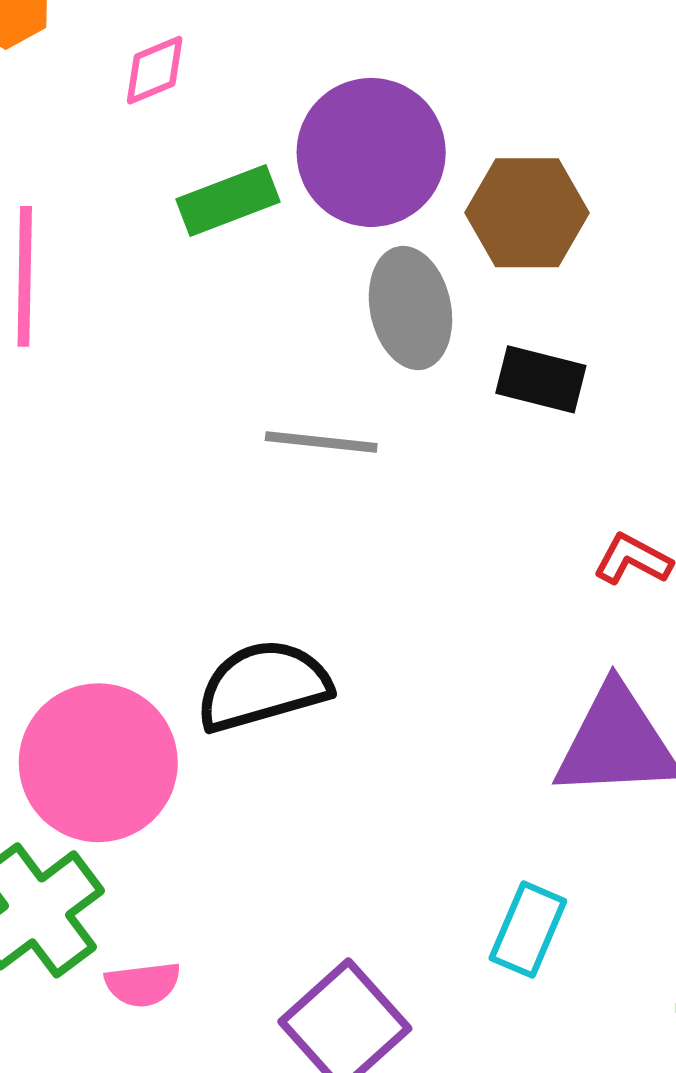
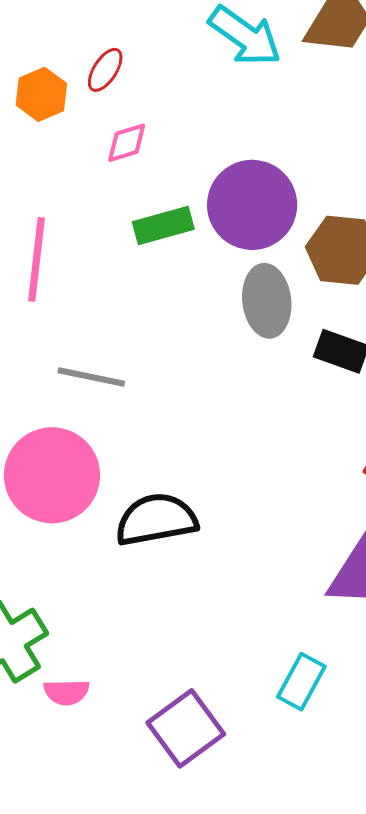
gray line: (321, 442) -> (91, 377), moved
pink circle: (98, 763) -> (52, 475), moved

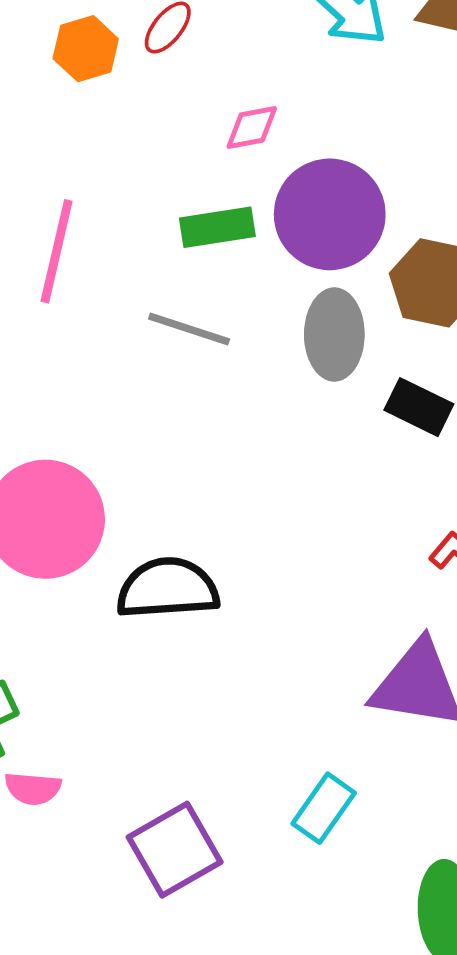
pink diamond: (127, 143) -> (252, 128), moved
gray line: (91, 377) -> (189, 329), moved

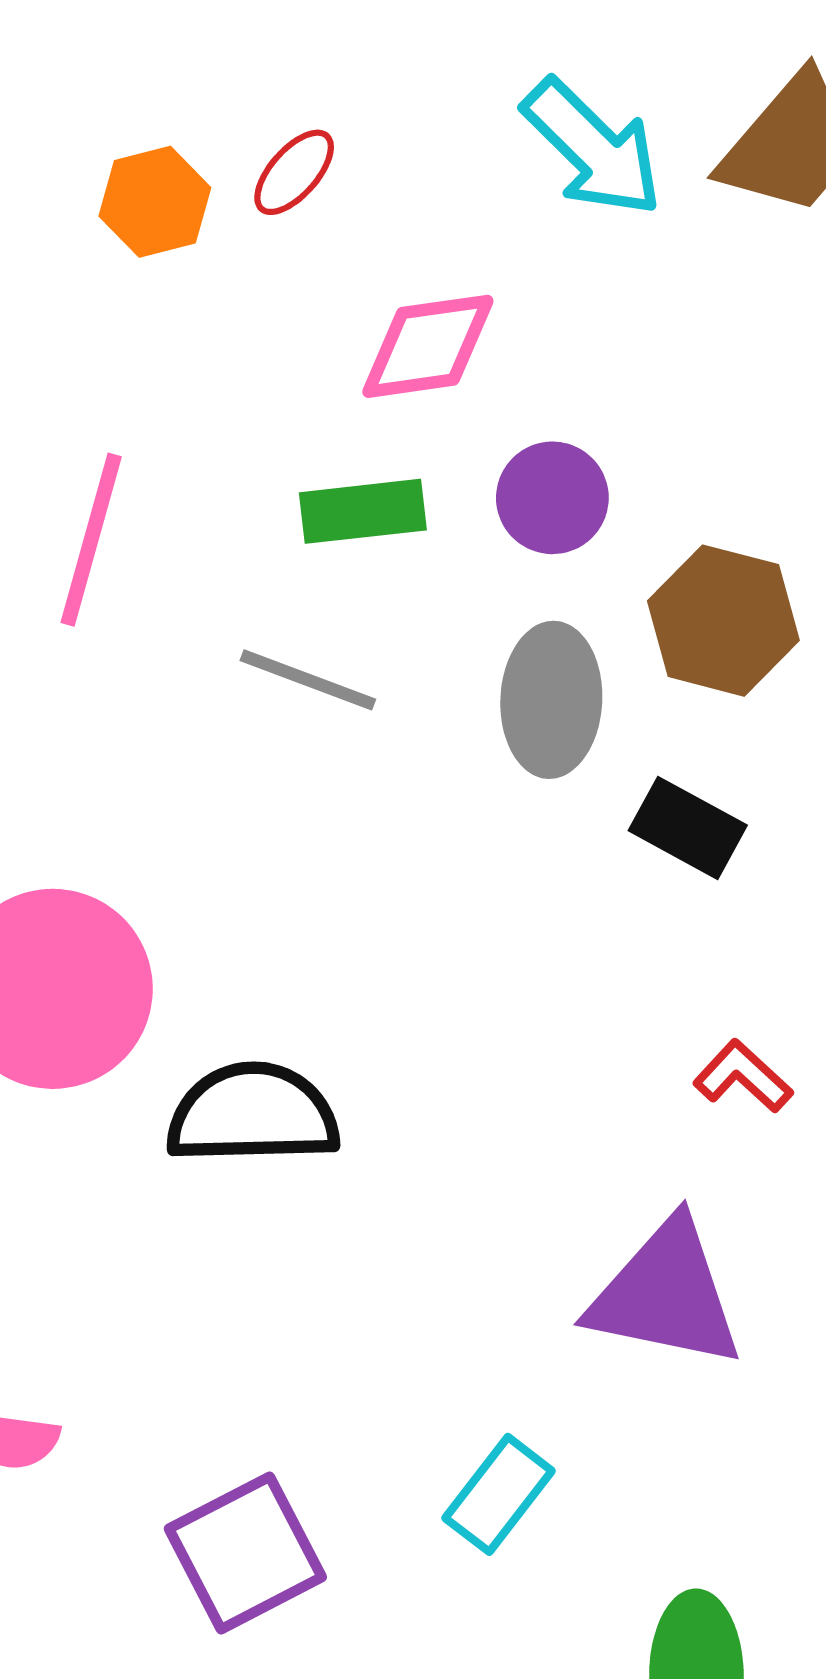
pink diamond: (252, 128) -> (428, 346), size x1.5
purple circle: (330, 214) -> (552, 498), size x0.6

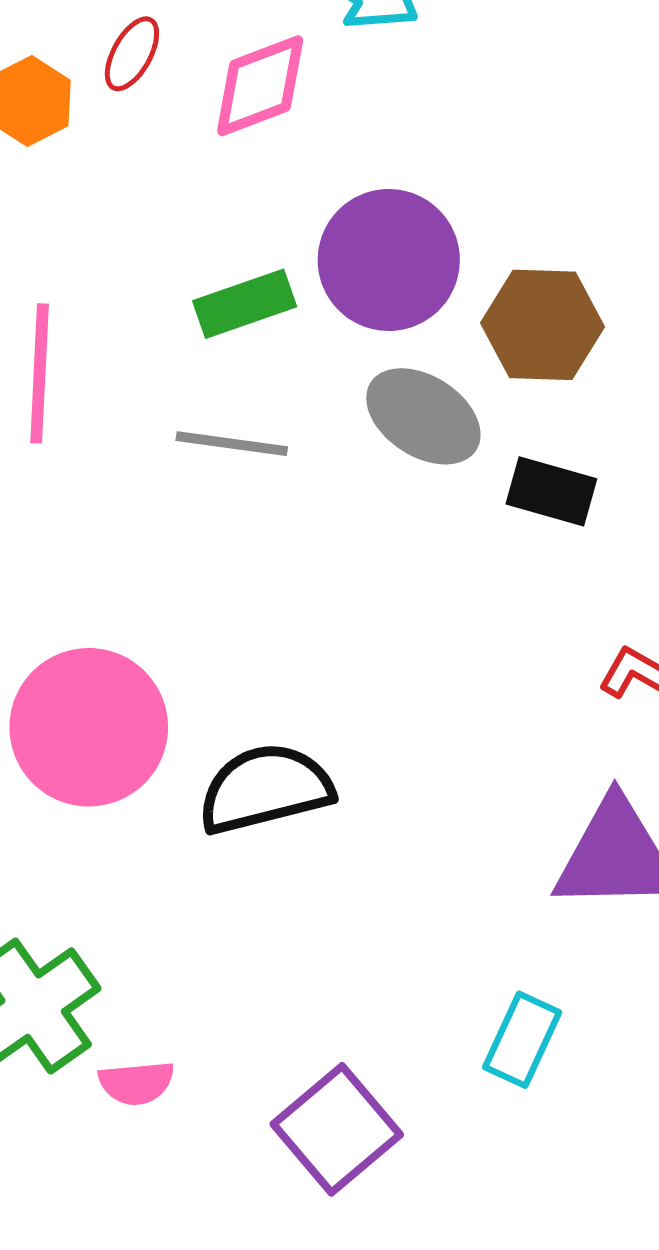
pink diamond: (428, 346) -> (260, 86), moved
purple circle: (552, 498) -> (389, 260), size x1.6
gray ellipse: (551, 700) -> (423, 416), turned -47

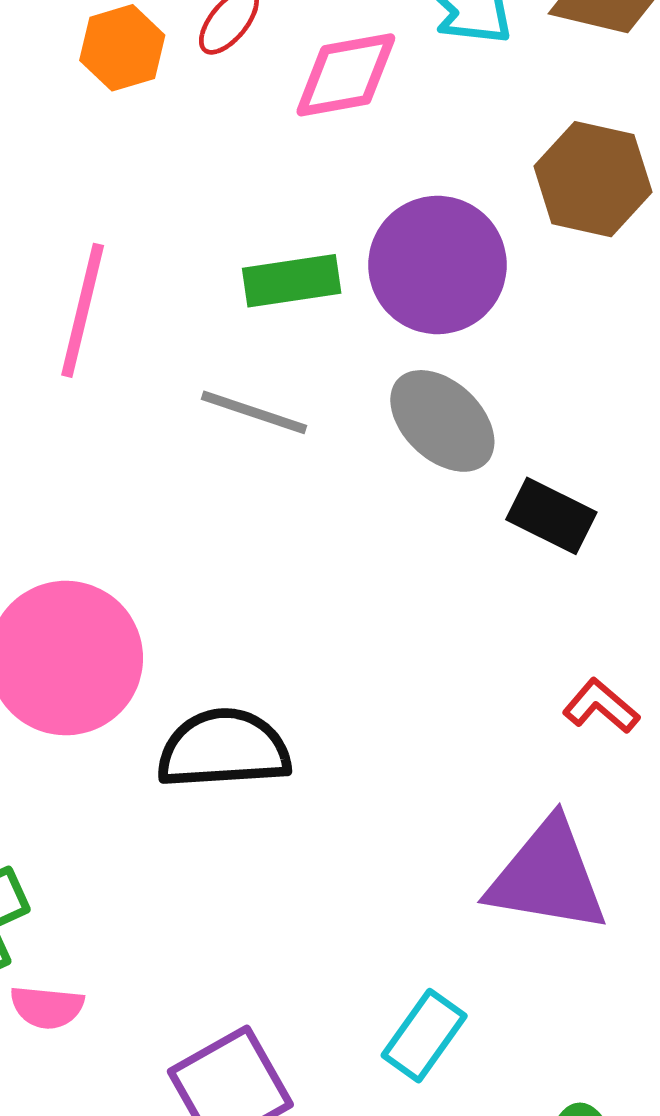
brown hexagon: (542, 325) -> (593, 179), moved

